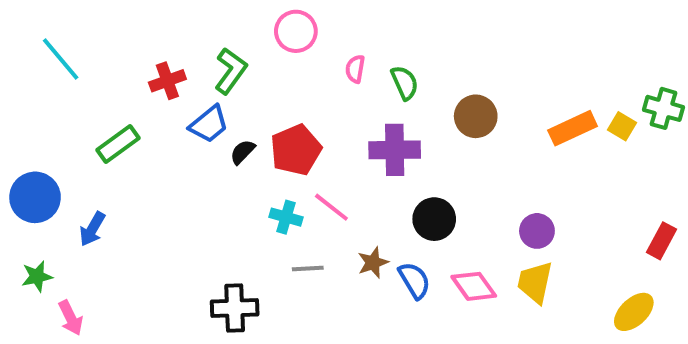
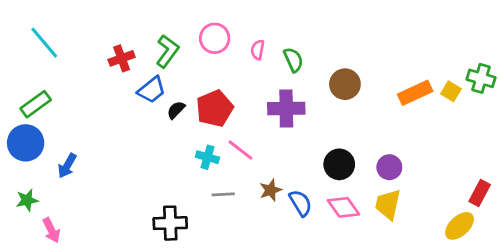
pink circle: (296, 31) -> (215, 38), moved
green rectangle: (118, 144) -> (36, 104), moved
black circle: (434, 219) -> (339, 164), moved
red rectangle: (661, 241) -> (480, 193), moved

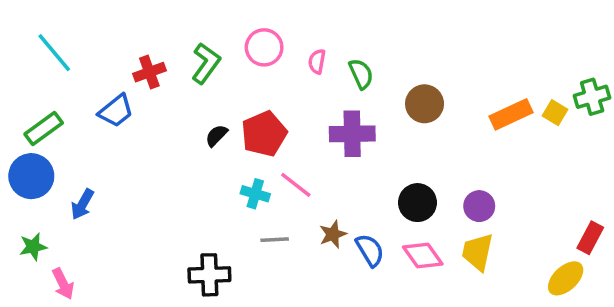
green cross: (481, 78) -> (592, 97), turned -32
blue trapezoid: (152, 90) -> (116, 111), moved

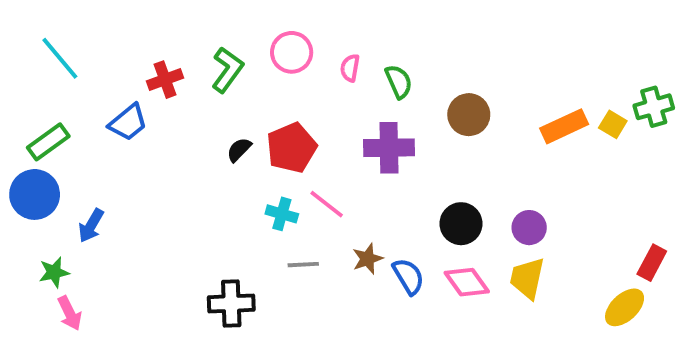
green star: (33, 247) -> (54, 272), moved

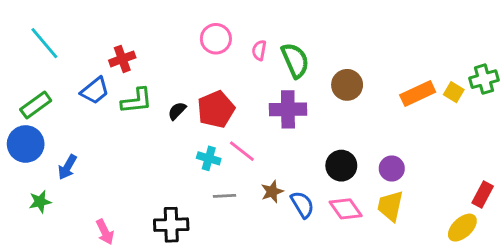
green L-shape: (227, 70) -> (137, 101), moved, turned 48
green semicircle: (399, 82) -> (295, 60), size x1.4
pink arrow: (70, 313) -> (105, 232), moved

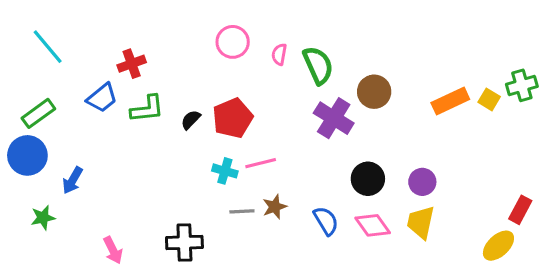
purple cross: (288, 109) -> (334, 118), moved, turned 33
pink line: (242, 151) -> (261, 163), turned -52
brown star: (272, 192) -> (275, 207), moved

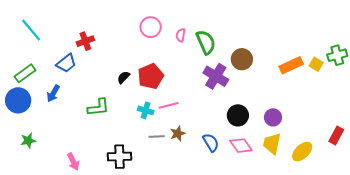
green L-shape: (147, 109) -> (98, 107), moved
blue arrow: (73, 180) -> (53, 93), moved
yellow ellipse: (498, 246) -> (302, 152), moved

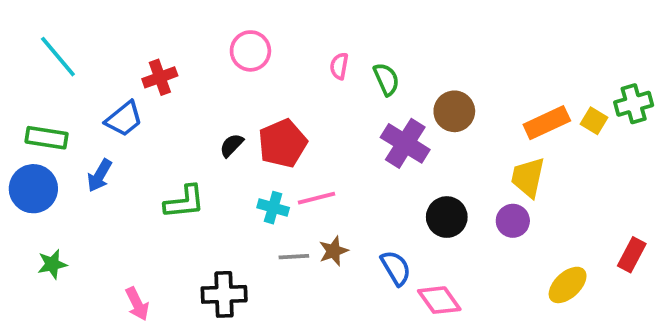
pink circle: (151, 27) -> (250, 51), moved
green semicircle: (206, 42) -> (386, 79), size x0.7
green rectangle: (25, 73) -> (47, 138), turned 45
yellow trapezoid: (272, 144) -> (528, 177), moved
pink diamond: (241, 146) -> (439, 300), moved

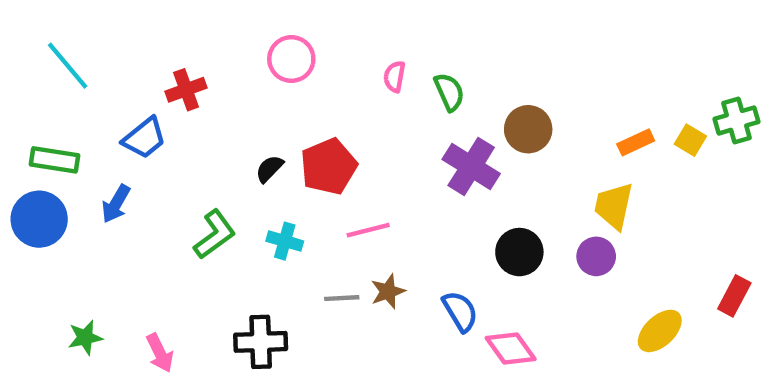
orange rectangle: (547, 123) -> (636, 142), size x0.7
green L-shape: (184, 202) -> (215, 234), turned -30
cyan cross: (273, 208) -> (285, 241), moved
green star: (52, 264) -> (85, 338), moved

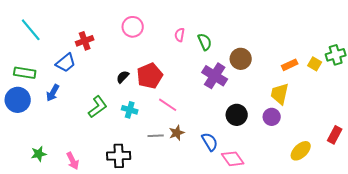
pink line: (368, 230) -> (168, 105), turned 48

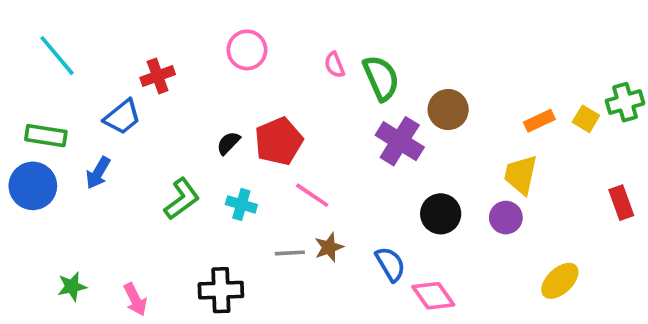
pink semicircle: (180, 35) -> (335, 65), turned -32
green semicircle: (205, 42) -> (381, 78), size x1.4
red rectangle: (335, 135) -> (621, 203), moved, turned -48

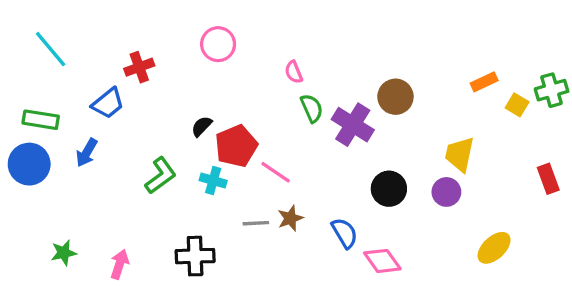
pink semicircle: (335, 65) -> (294, 72), moved
green semicircle: (381, 78) -> (312, 108), moved, size x0.7
orange rectangle: (539, 121) -> (484, 82), moved
red pentagon: (279, 141) -> (236, 146), moved
pink arrow: (135, 299) -> (120, 264), turned -136

